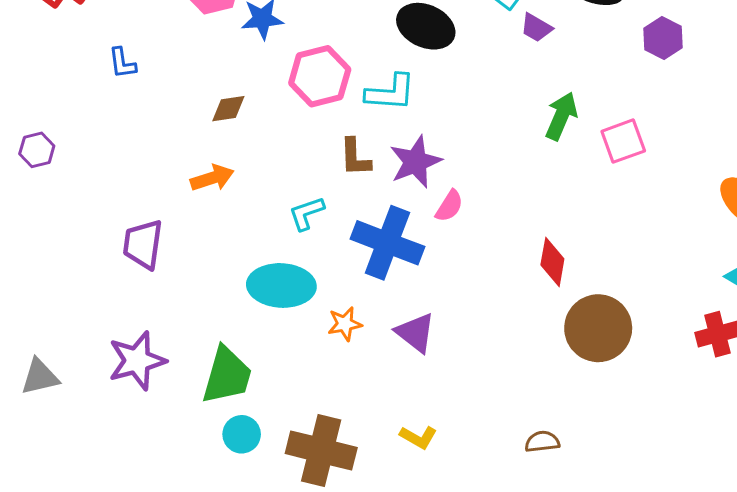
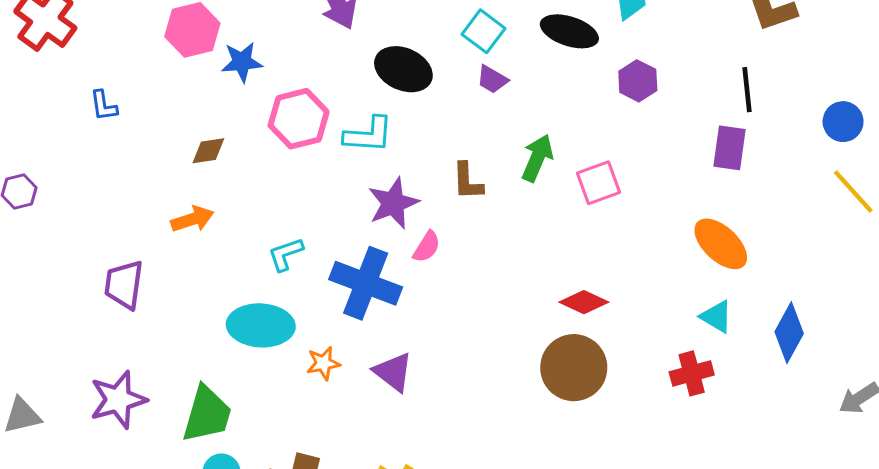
purple trapezoid: (536, 28) -> (492, 79), moved
brown L-shape: (355, 157) -> (467, 181), moved
red diamond: (552, 262) -> (584, 302), moved, turned -75

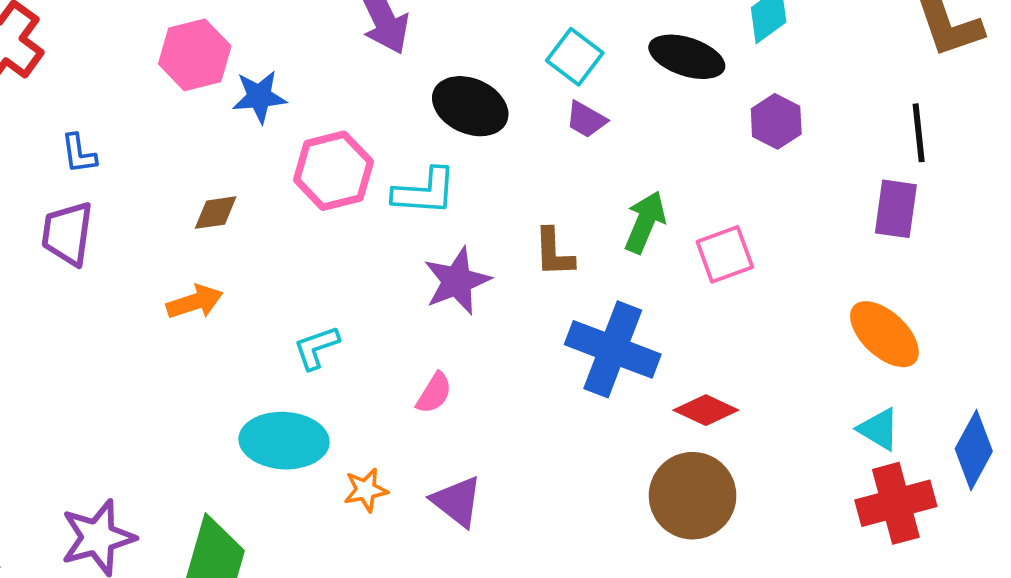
pink semicircle: (427, 247) -> (434, 393), moved
blue cross: (366, 283) -> (613, 349), moved
purple trapezoid: (124, 285) -> (67, 233), moved
red cross: (692, 373) -> (896, 503), moved, size x1.4

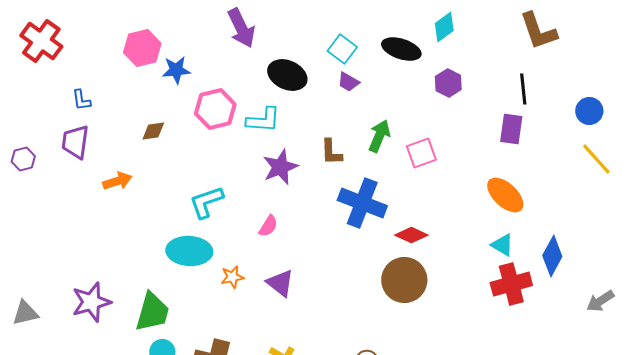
orange arrow: (195, 302) -> (117, 181), moved
cyan L-shape: (316, 347) -> (206, 202), size x1.4

